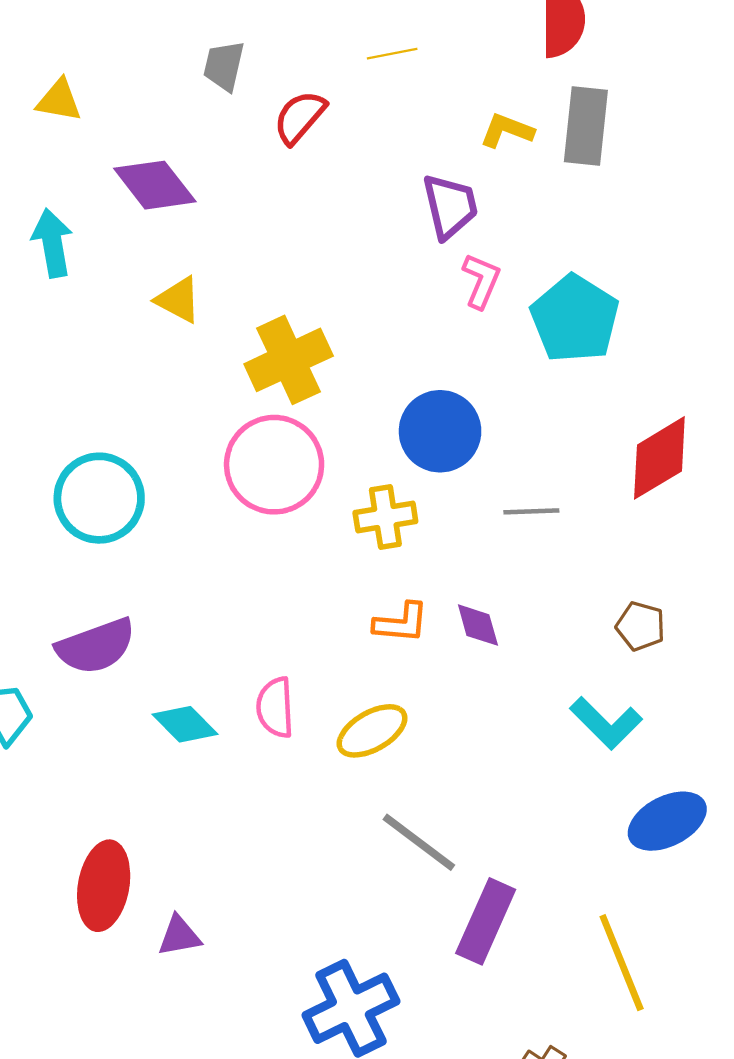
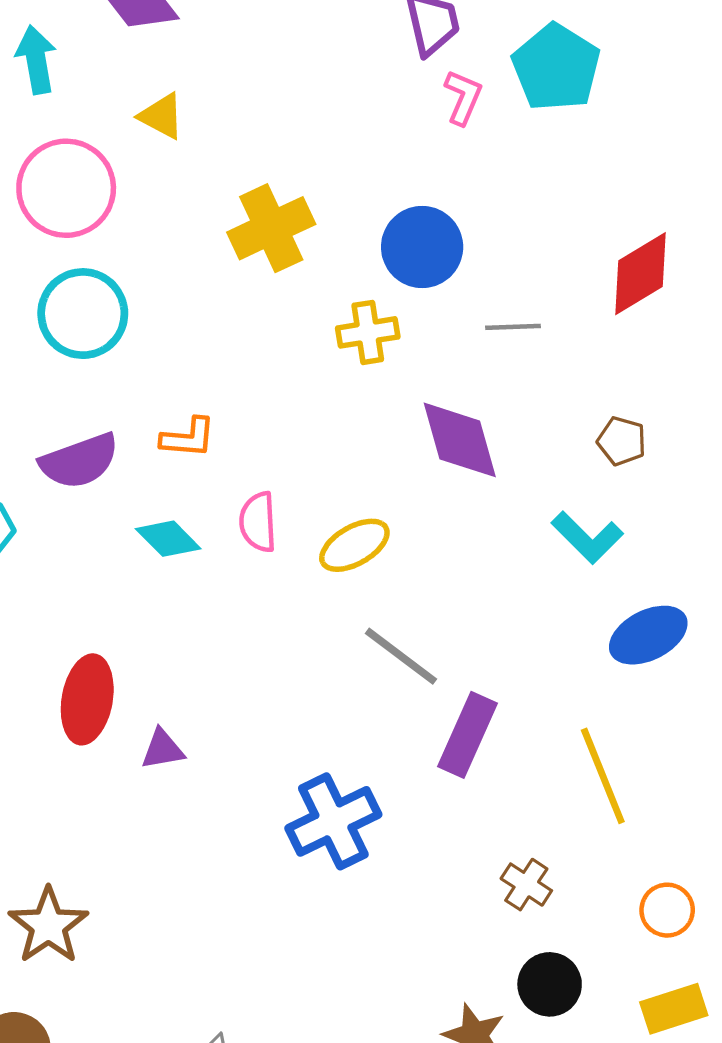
cyan pentagon: (575, 319) -> (556, 67), moved
yellow cross: (289, 360) -> (271, 228), moved
pink circle: (274, 465) -> (66, 188), moved
orange L-shape: (401, 623) -> (188, 438), moved
purple diamond: (478, 625) -> (460, 440), size x1.8

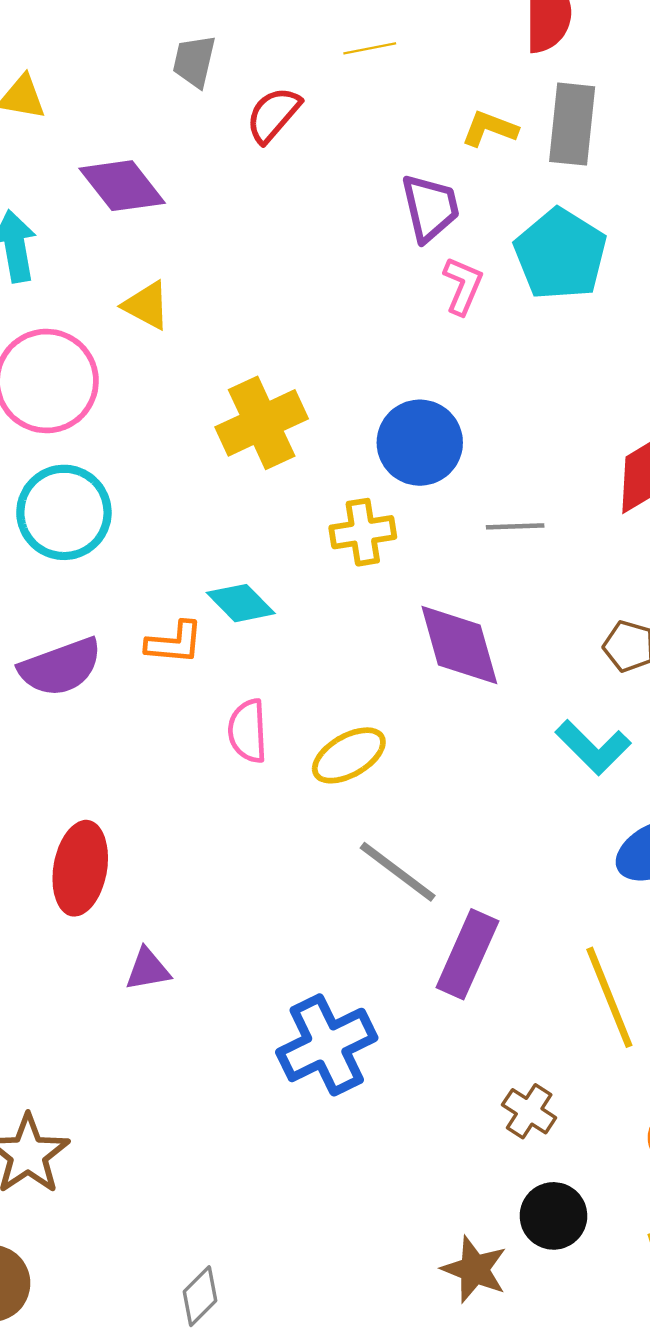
cyan diamond: (168, 539) -> (241, 603), moved
red ellipse: (87, 699) -> (80, 868), moved

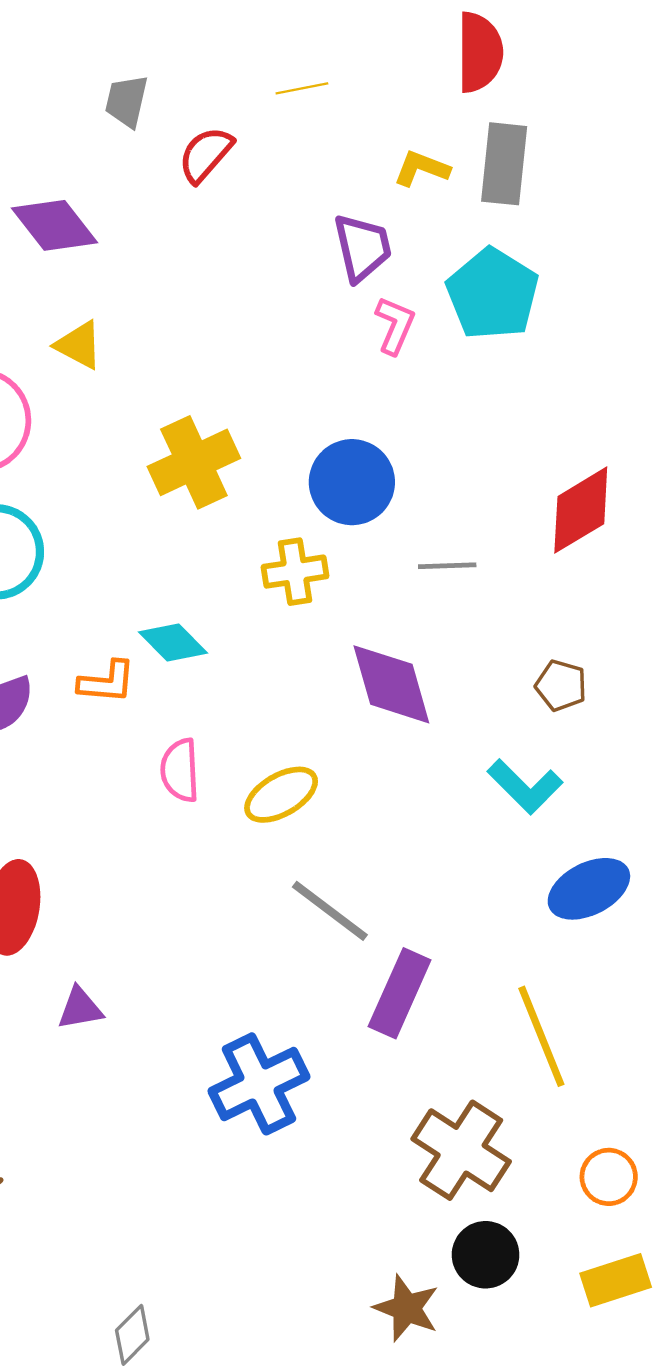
brown cross: (529, 1111) -> (461, 1150), size x1.8

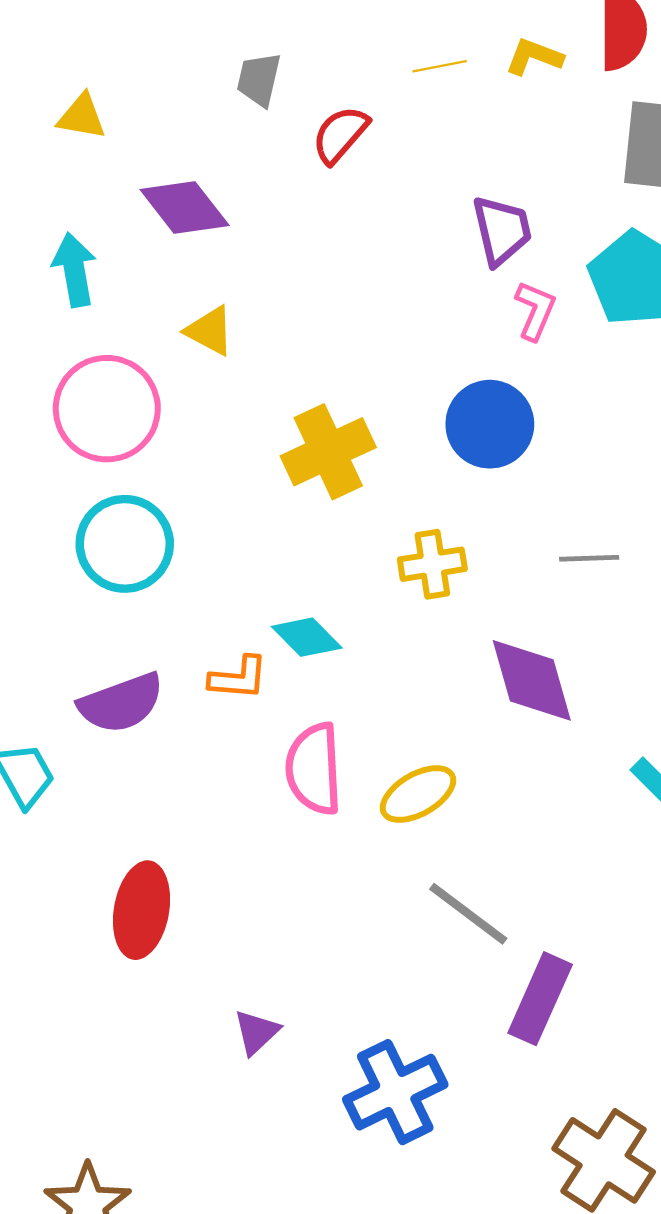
yellow L-shape: (422, 168) -> (534, 57), moved
blue circle: (352, 482) -> (490, 424), moved
pink semicircle: (180, 770) -> (314, 769), size x1.4
purple triangle: (80, 1008) -> (256, 1032), moved, turned -33

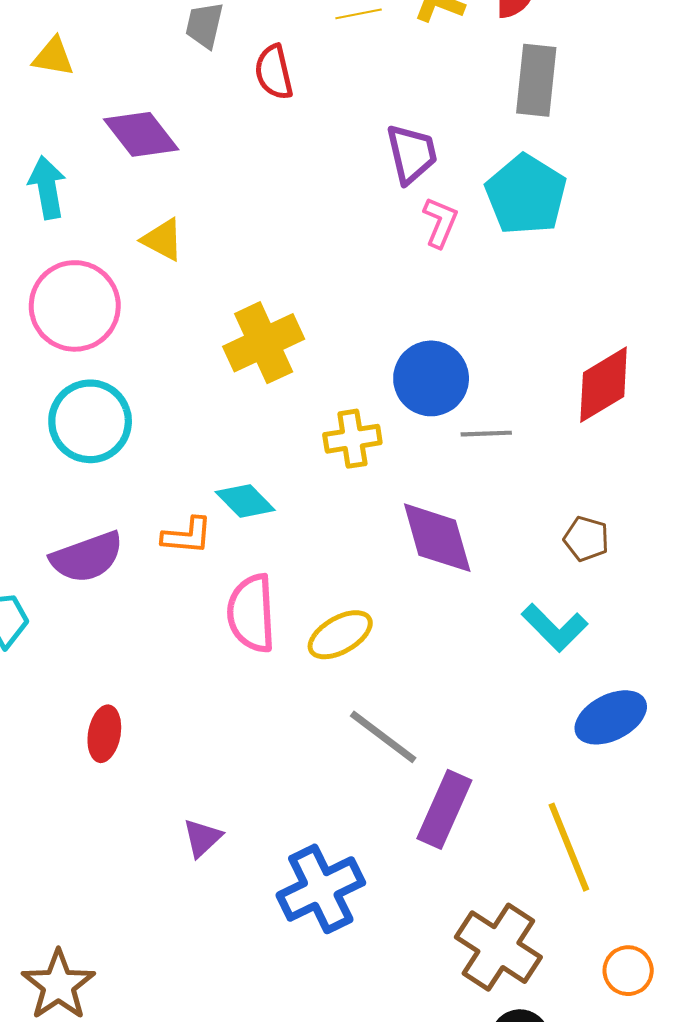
red semicircle: (340, 135) -> (274, 72), turned -54
blue circle: (490, 424) -> (431, 378), moved
red ellipse: (142, 910) -> (104, 734), size x0.7

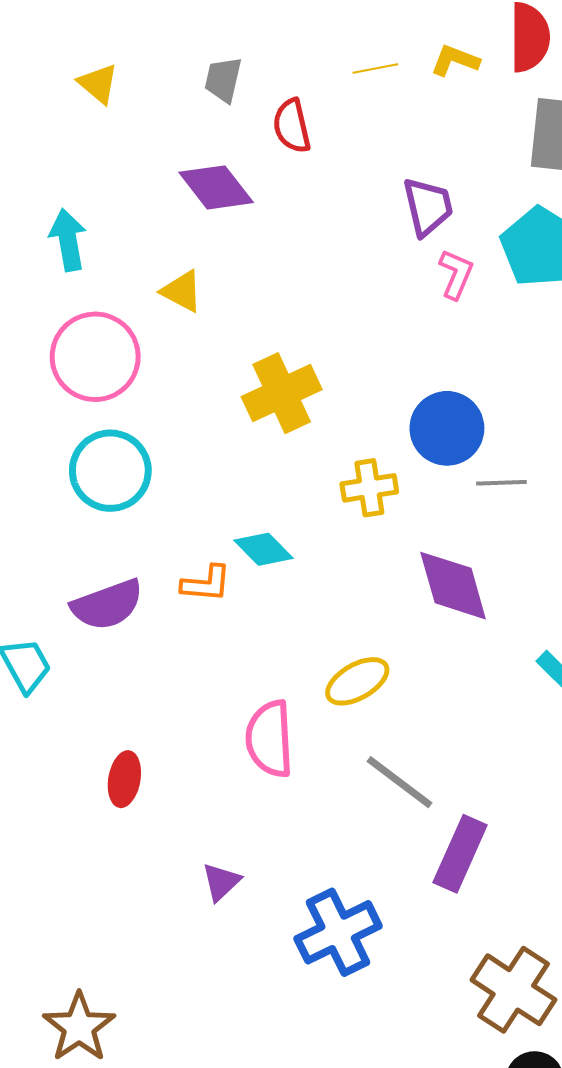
yellow triangle: (53, 57) -> (98, 84), moved, turned 30
purple diamond: (141, 134) -> (216, 187), moved
pink semicircle: (251, 613) -> (270, 739), moved

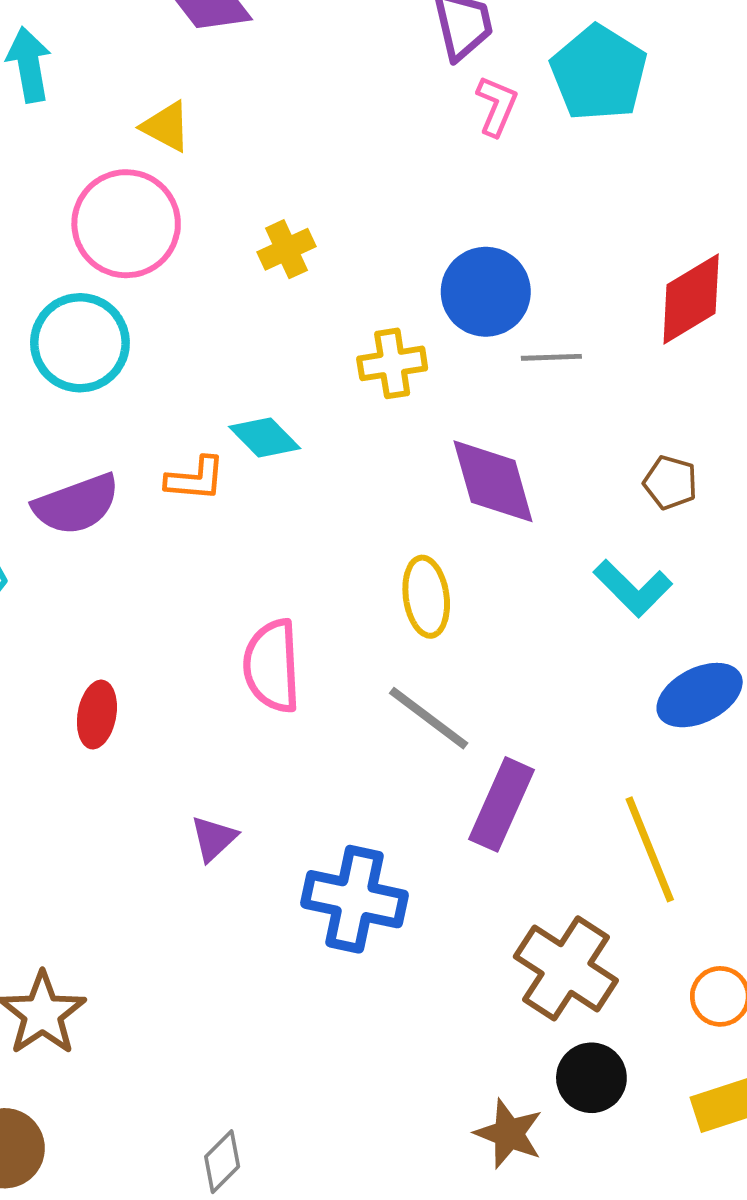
pink circle: (95, 357) -> (126, 224), moved
yellow cross: (282, 393) -> (286, 249), size x0.6
yellow ellipse: (357, 681) -> (426, 597), moved, turned -68
blue cross: (338, 932) -> (355, 899), turned 38

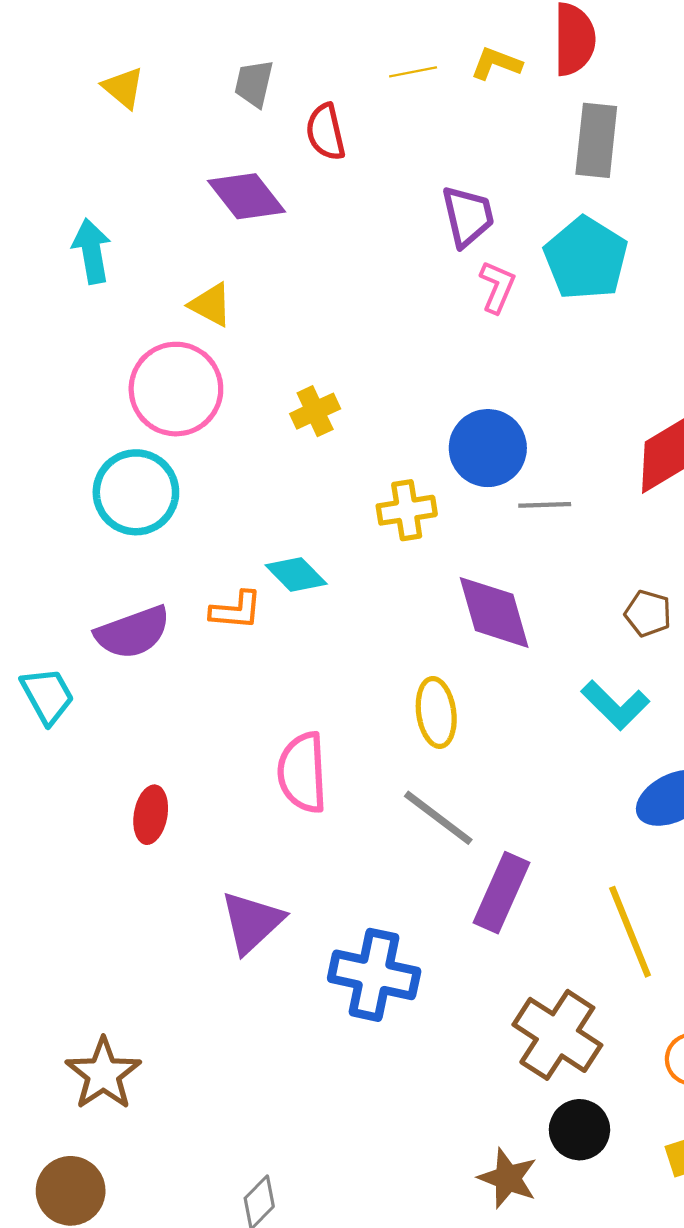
purple triangle: (214, 838) -> (252, 922), size x1.6

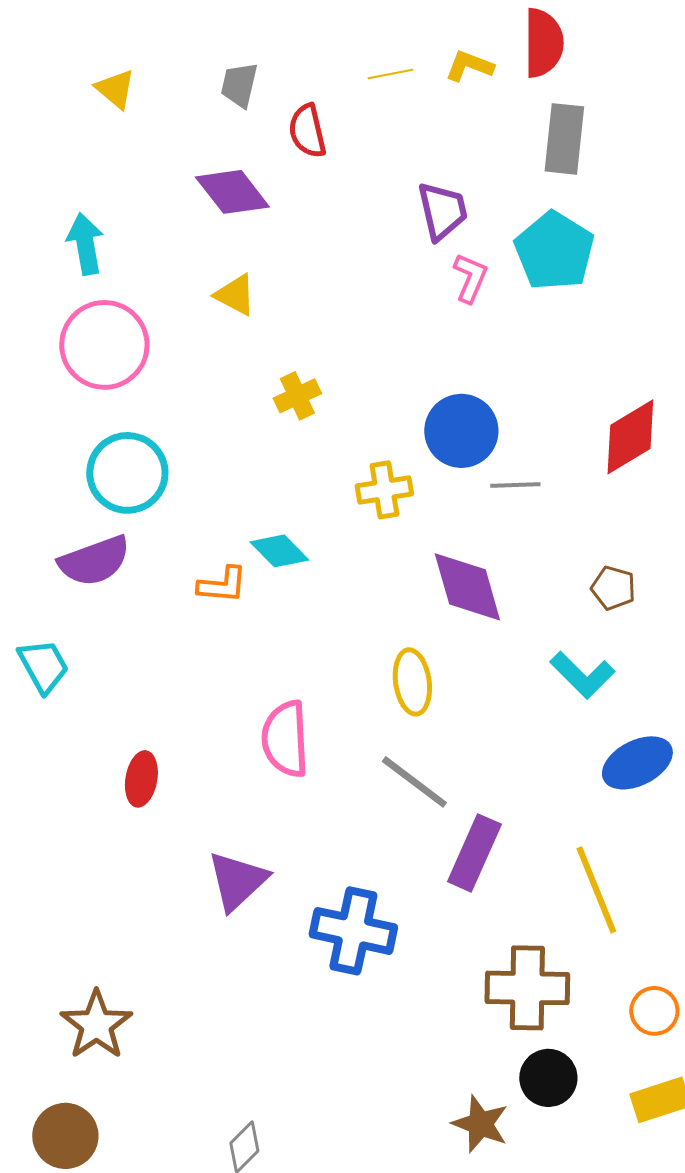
yellow triangle: (211, 305) -> (235, 295), moved
pink circle: (176, 389) -> (104, 345), moved
purple semicircle: (133, 632) -> (94, 561), moved
brown cross: (557, 1035) -> (527, 988), turned -32

